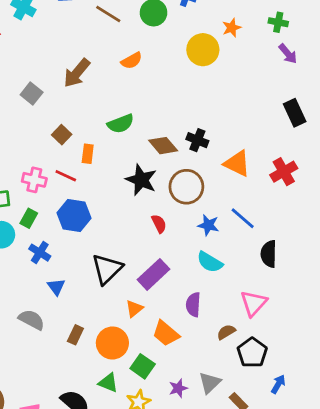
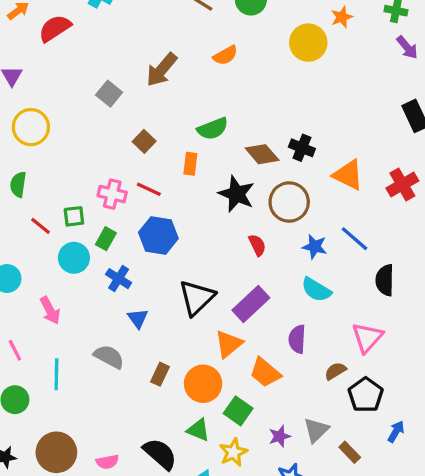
orange rectangle: (88, 154) -> (190, 164), moved
orange triangle: (134, 309) -> (229, 344), size x1.4

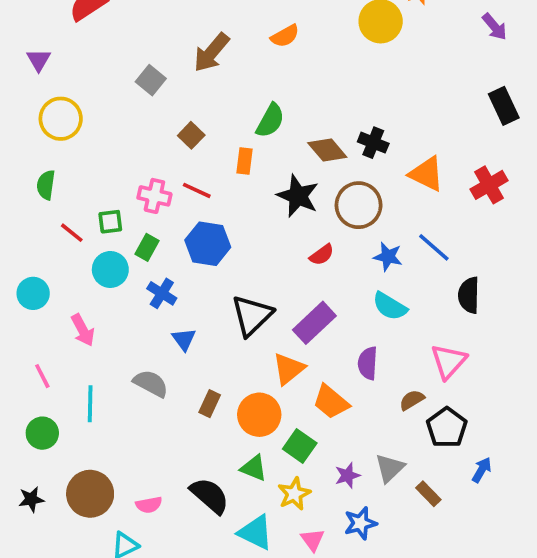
green semicircle: (213, 129) -> (270, 121), turned -40
red semicircle: (257, 245) -> (322, 255), turned 80

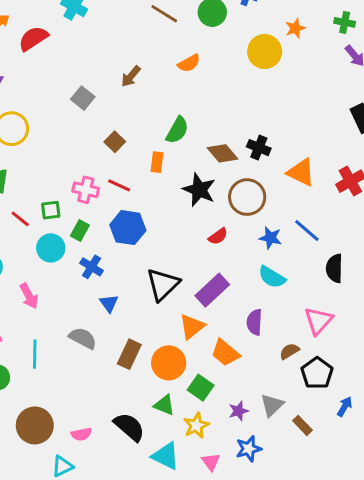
brown arrow: (211, 53) -> (131, 76), size x0.7
brown rectangle: (210, 404) -> (129, 354), size x1.4

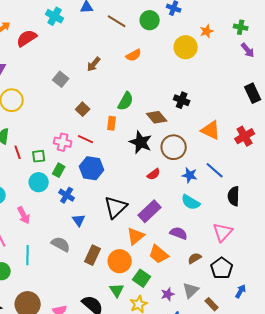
black cross: (259, 148) -> (182, 100), moved
red line: (20, 219) -> (18, 152), moved, turned 32
purple semicircle: (254, 322) -> (179, 233), turned 108
brown semicircle: (289, 351) -> (195, 258), moved
green triangle: (164, 405) -> (117, 290), turned 35

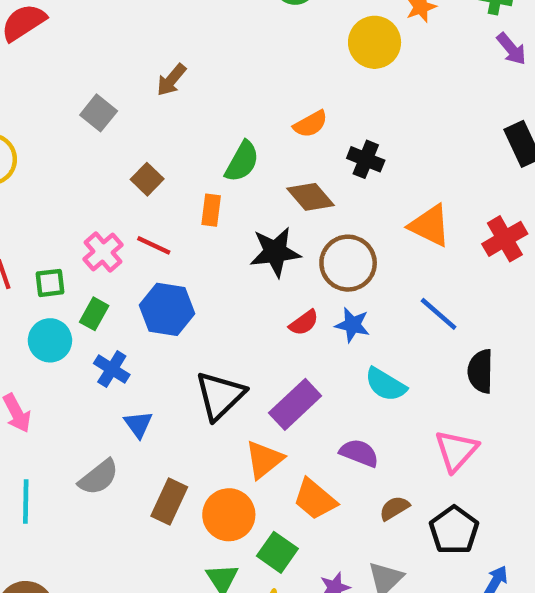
orange semicircle: (134, 55) -> (311, 124), moved
pink cross: (63, 142) -> (103, 252), turned 36
black star: (141, 142) -> (275, 252), turned -30
blue star: (190, 175) -> (352, 325), moved
gray semicircle: (61, 244) -> (99, 477), turned 114

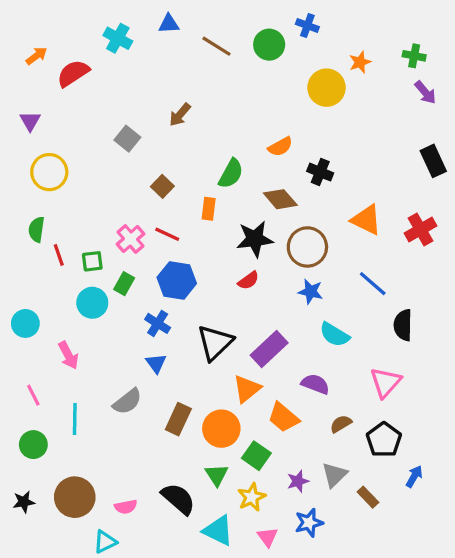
red semicircle: (304, 323) -> (248, 280), moved
blue cross: (112, 369) -> (158, 323), moved

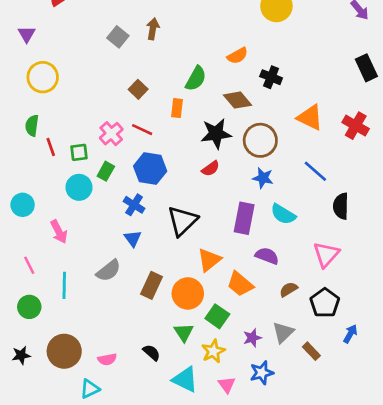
brown arrow: (180, 115) -> (153, 29), turned 150
gray square: (127, 139) -> (118, 37), moved
red cross: (421, 229) -> (356, 126), turned -30
purple rectangle: (269, 349) -> (244, 218), moved, turned -36
black semicircle: (178, 499) -> (152, 353), size x0.6

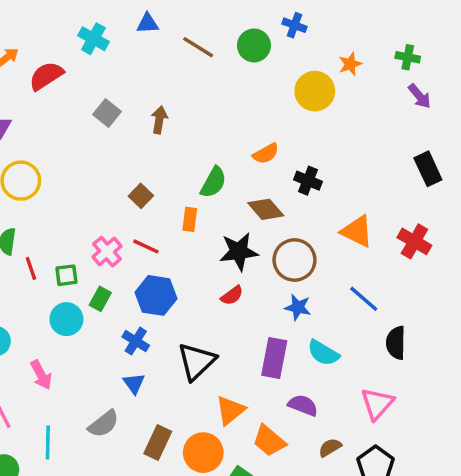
gray square: (118, 37) -> (107, 113), moved

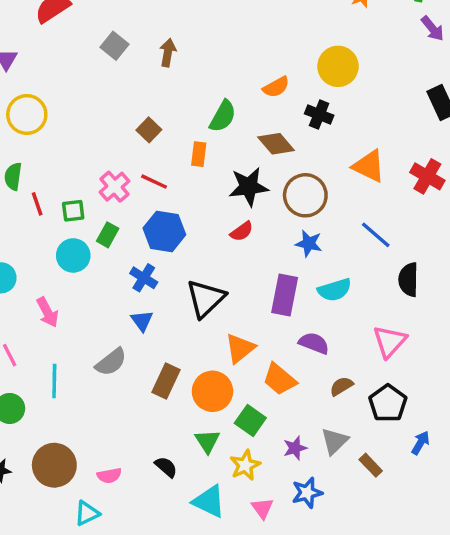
yellow circle: (315, 91) -> (338, 66), moved
cyan semicircle: (323, 353) -> (335, 290), turned -48

